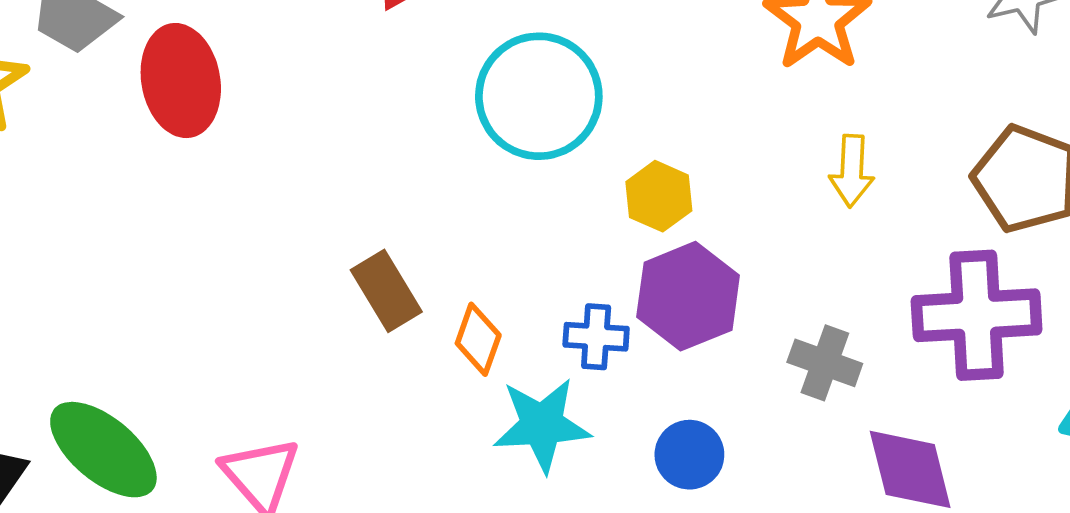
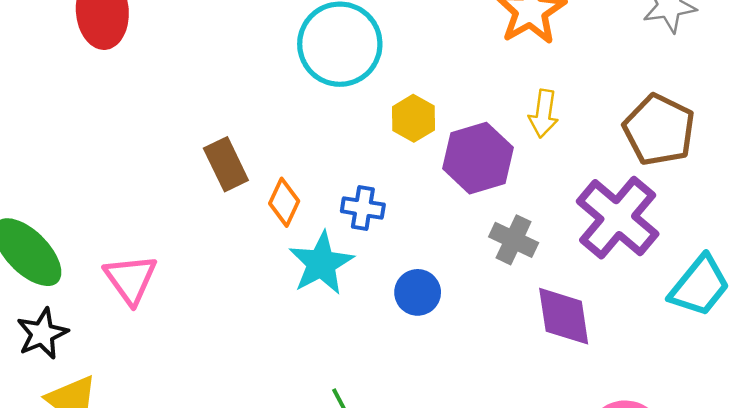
purple hexagon: (688, 296) -> (478, 158), moved
purple cross: (977, 315) -> (618, 218), turned 38
cyan star: (542, 425) -> (321, 263), turned -30

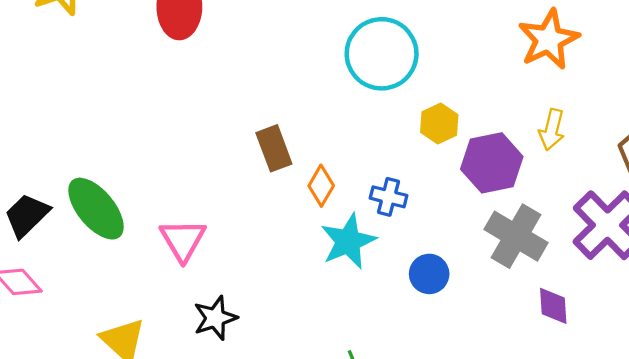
gray cross: (514, 240) -> (516, 236), size x1.5
purple diamond: (564, 316) -> (553, 306), size x0.7
black star: (42, 334) -> (215, 318), moved

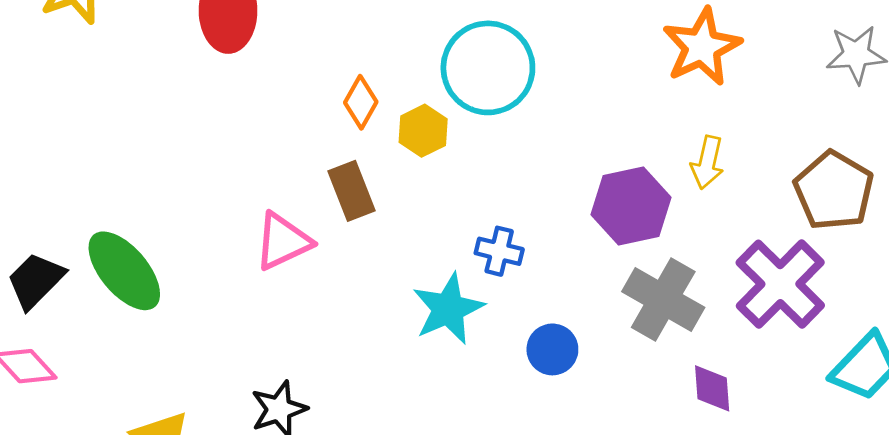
yellow hexagon: (439, 124) -> (423, 131), moved
orange diamond: (321, 186) -> (361, 102), moved
pink triangle: (183, 240) -> (283, 241), moved, turned 36

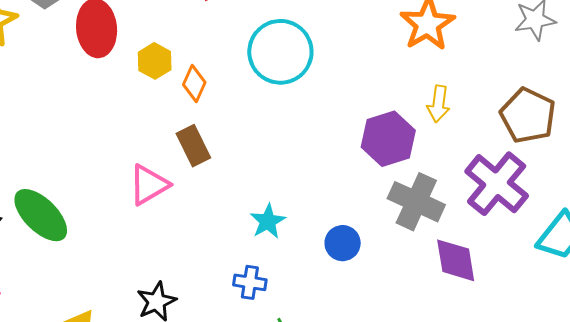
yellow hexagon: (423, 131) -> (155, 61), moved
blue cross: (499, 251) -> (250, 282), moved
cyan star: (448, 309) -> (268, 221), size x0.7
purple diamond: (712, 388) -> (456, 260), size x1.4

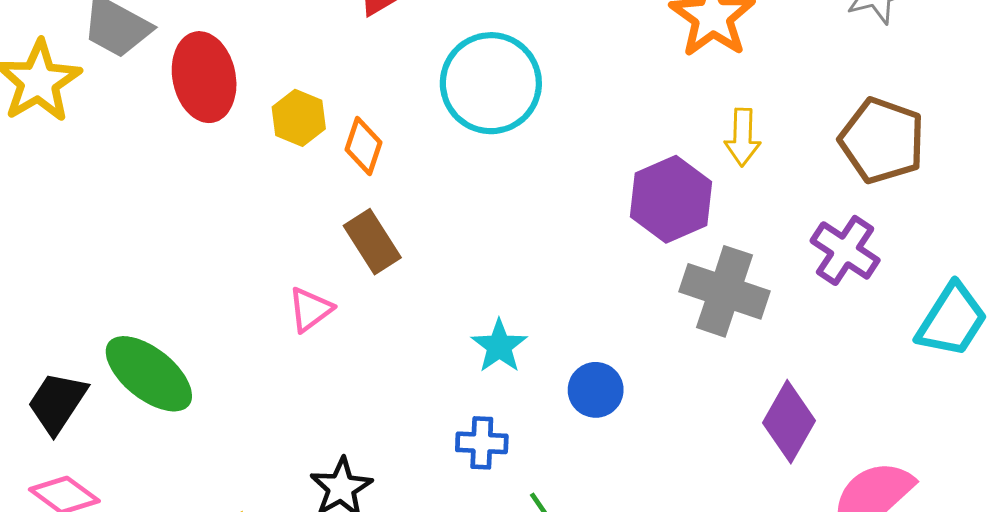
purple cross: (497, 184) -> (845, 250), size x0.7
pink triangle: (149, 185) -> (310, 309), size x0.7
blue circle: (343, 243) -> (596, 390), moved
purple diamond: (456, 260) -> (789, 422), moved, turned 45

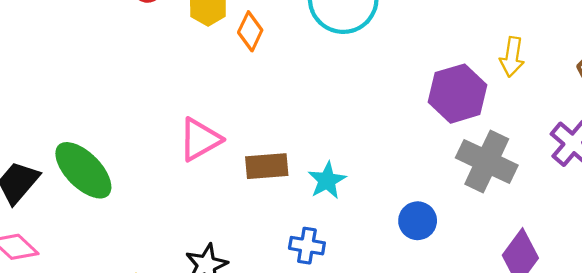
brown rectangle: (372, 242) -> (267, 166), moved, turned -69
pink triangle: (310, 309) -> (200, 139), size x1.4
blue circle: (596, 390) -> (418, 221), moved

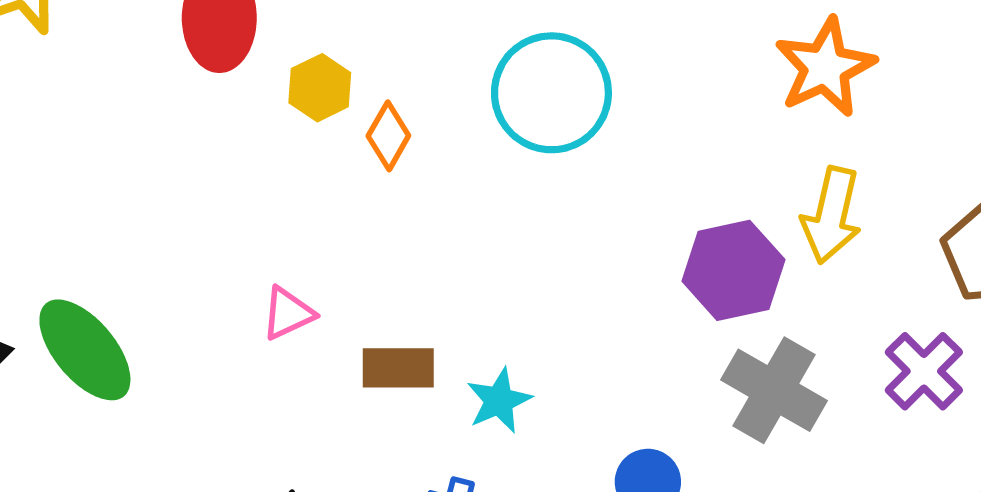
yellow arrow: (512, 57) -> (831, 215), size x1.4
pink triangle: (200, 139) -> (288, 313), size x0.7

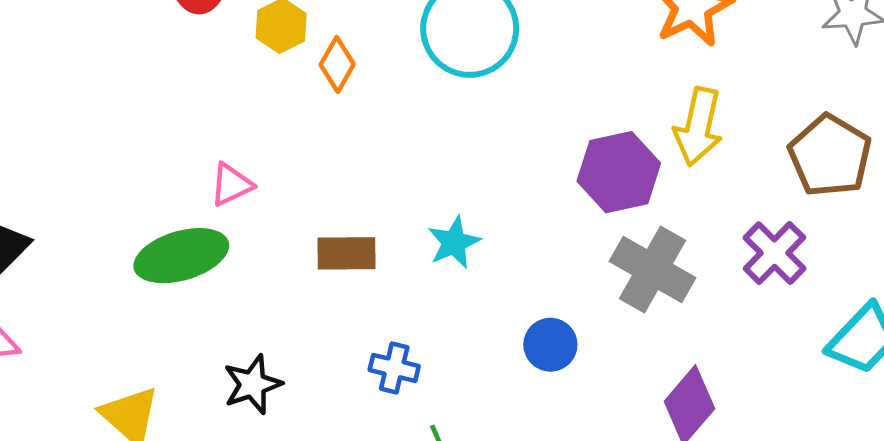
pink triangle: (288, 313) -> (231, 185), moved
green ellipse: (85, 350) -> (181, 256), moved, turned -66
cyan star: (499, 401) -> (454, 242), moved

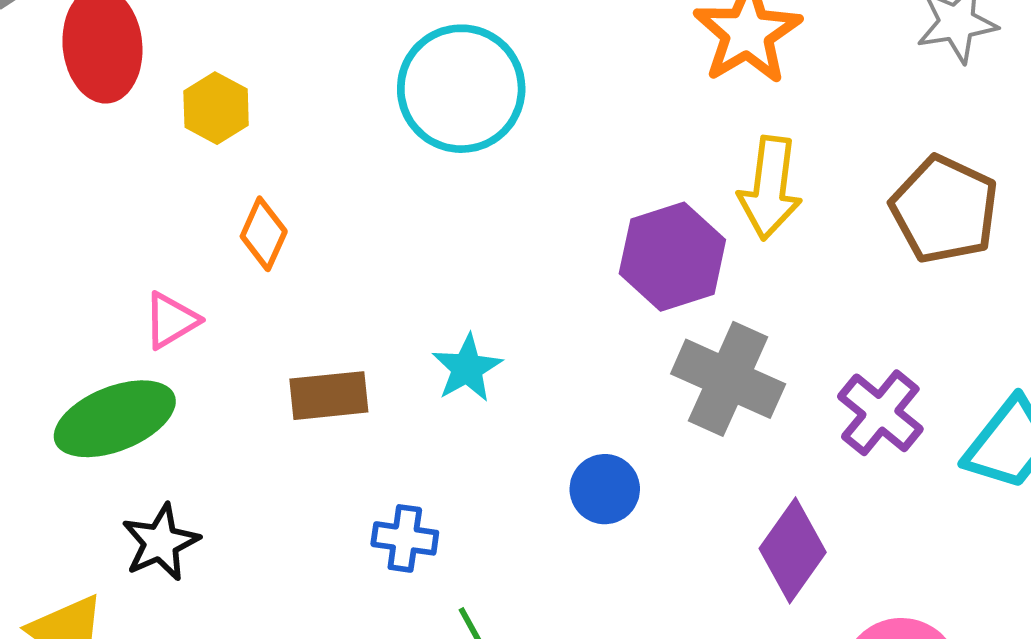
orange diamond: (337, 64) -> (264, 234), moved
purple cross: (774, 253) -> (880, 413), moved
black star: (253, 384) -> (161, 542), moved

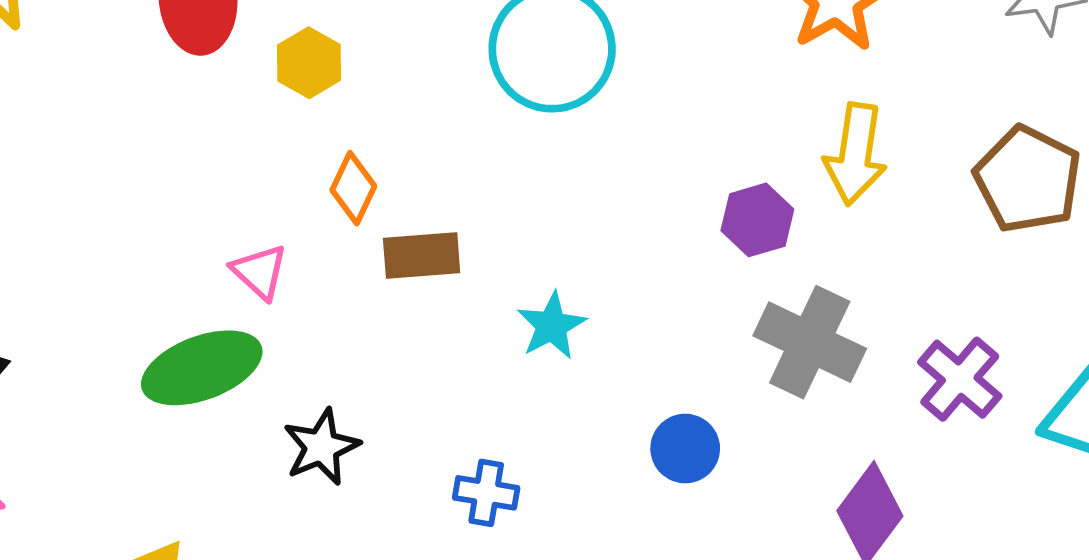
purple hexagon: (672, 257) -> (757, 220), size x0.7
pink triangle: (171, 320) -> (260, 272), turned -48
brown rectangle: (329, 396) -> (422, 255), moved
black star: (161, 542) -> (321, 447), moved

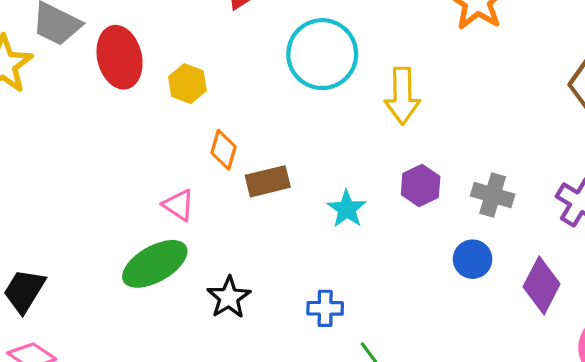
yellow arrow: (855, 154) -> (402, 96), moved
purple hexagon: (757, 220) -> (421, 185), moved
gray cross: (810, 342) -> (493, 195), size x0.7
blue circle: (685, 448) -> (473, 259), moved

